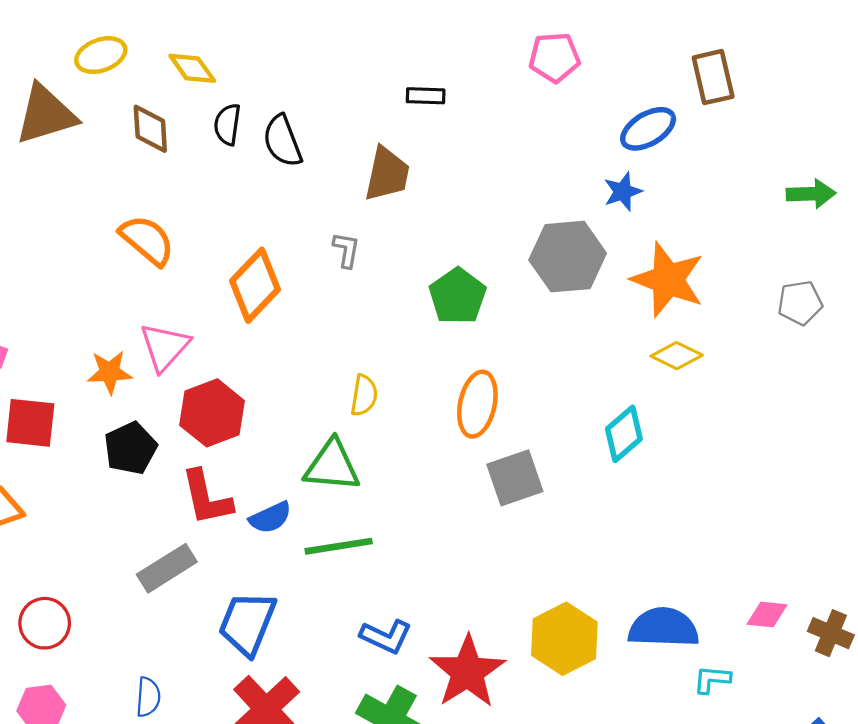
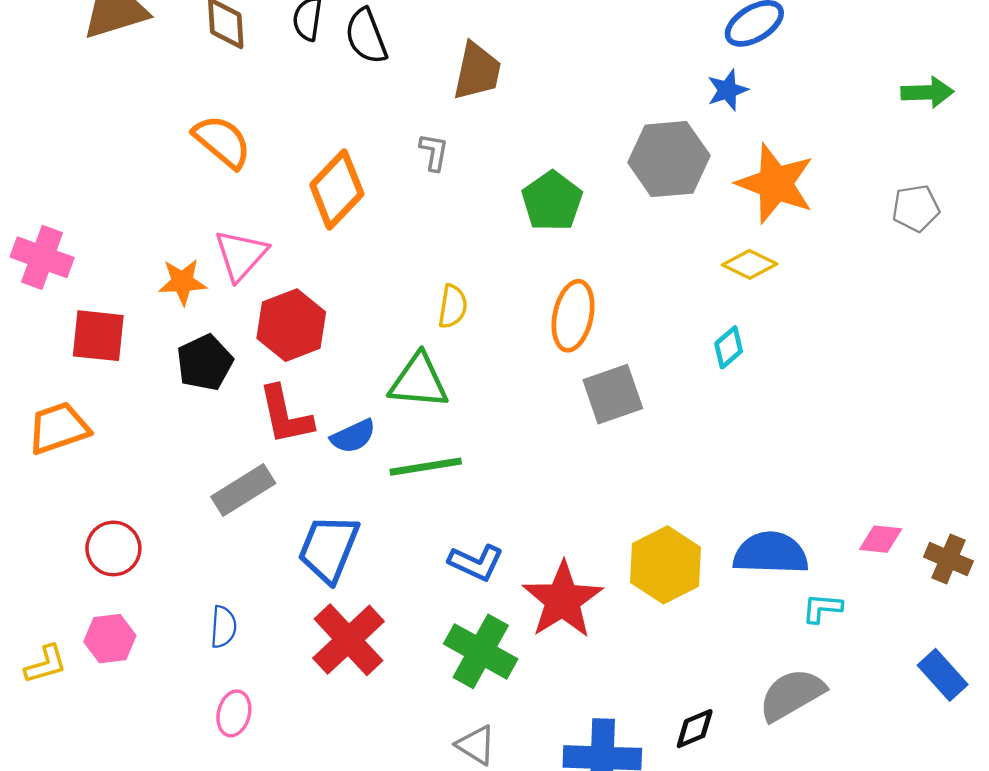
yellow diamond: (677, 356) -> (750, 264), moved
cyan diamond: (624, 434) -> (729, 347), size x0.7

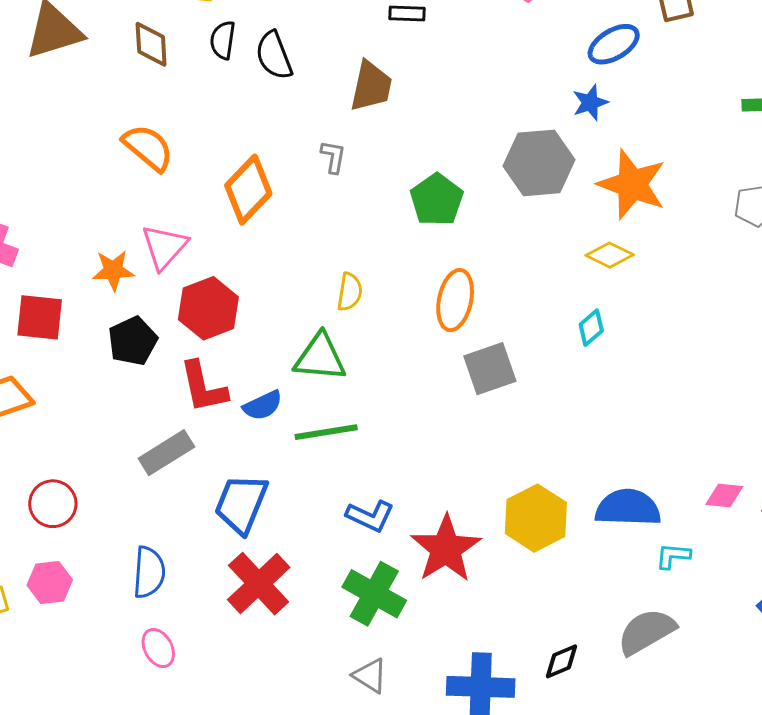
blue semicircle: (223, 627) -> (149, 572), size x1.4
pink ellipse: (234, 713) -> (158, 648), turned -42

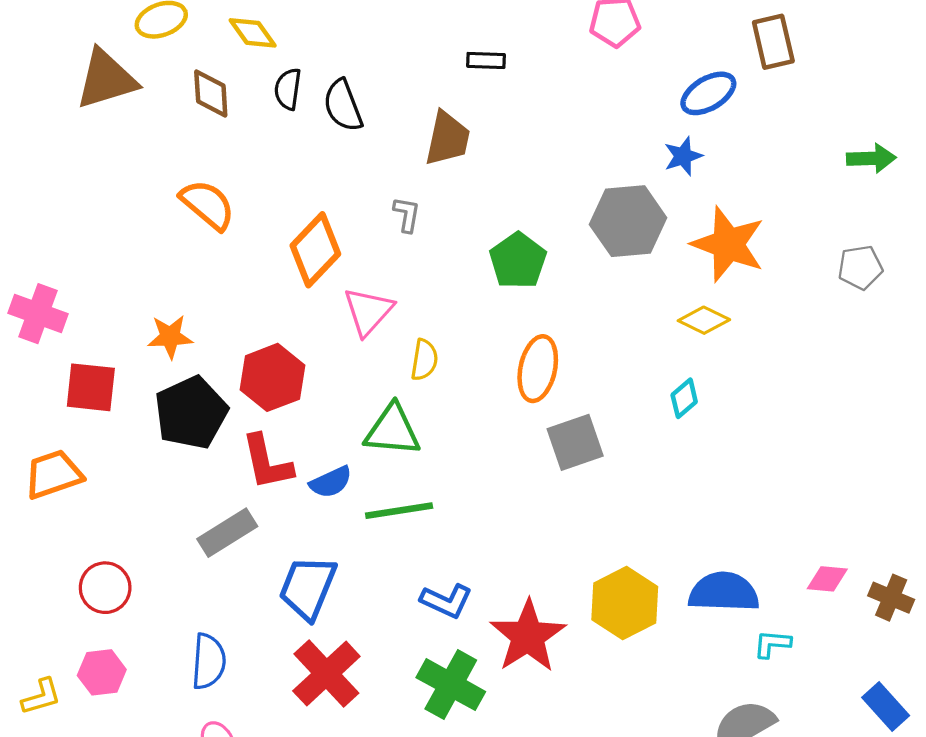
pink triangle: (164, 247) -> (368, 311), moved
black pentagon: (133, 341) -> (191, 413), size x1.4

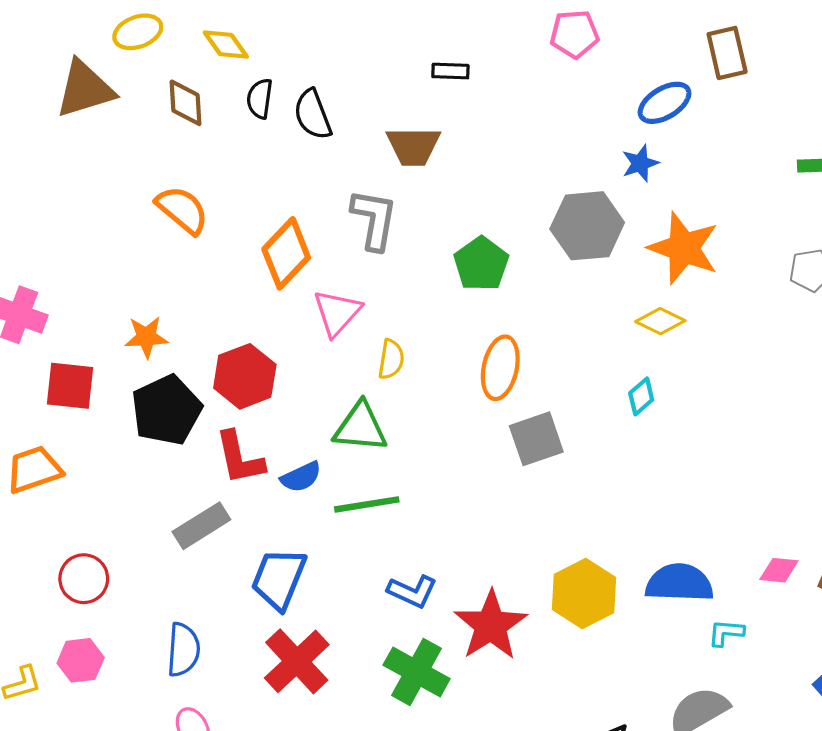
brown trapezoid: (447, 139) -> (413, 146), turned 78
gray L-shape: (407, 215) -> (374, 219), size x1.8

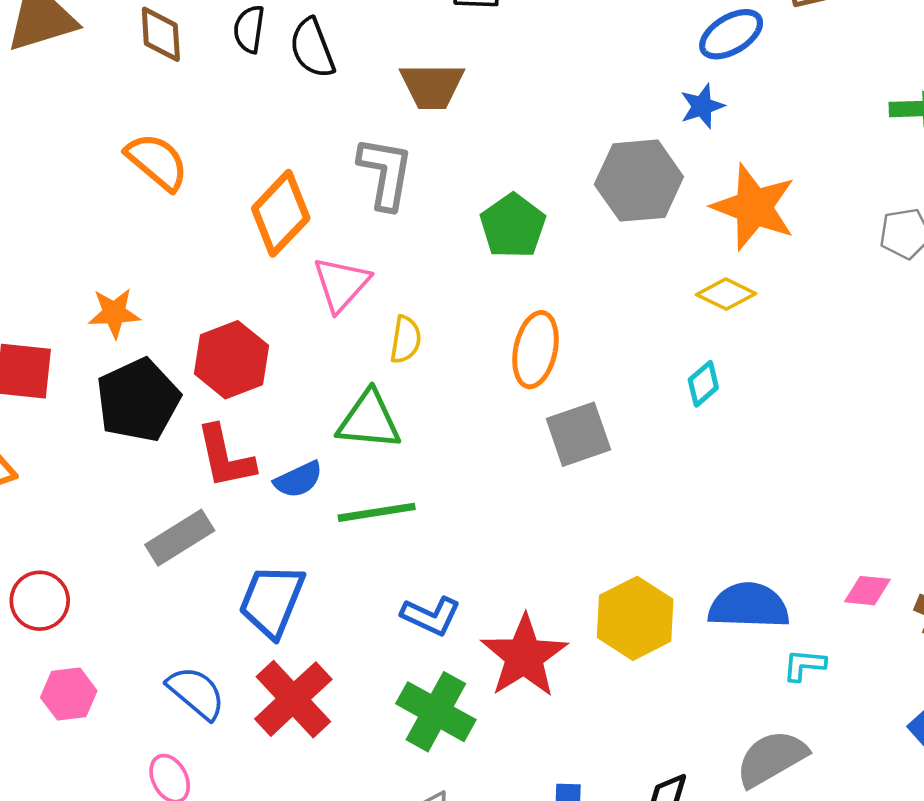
blue semicircle: (183, 650) -> (196, 693), moved, turned -54
pink hexagon: (81, 660) -> (69, 694), moved

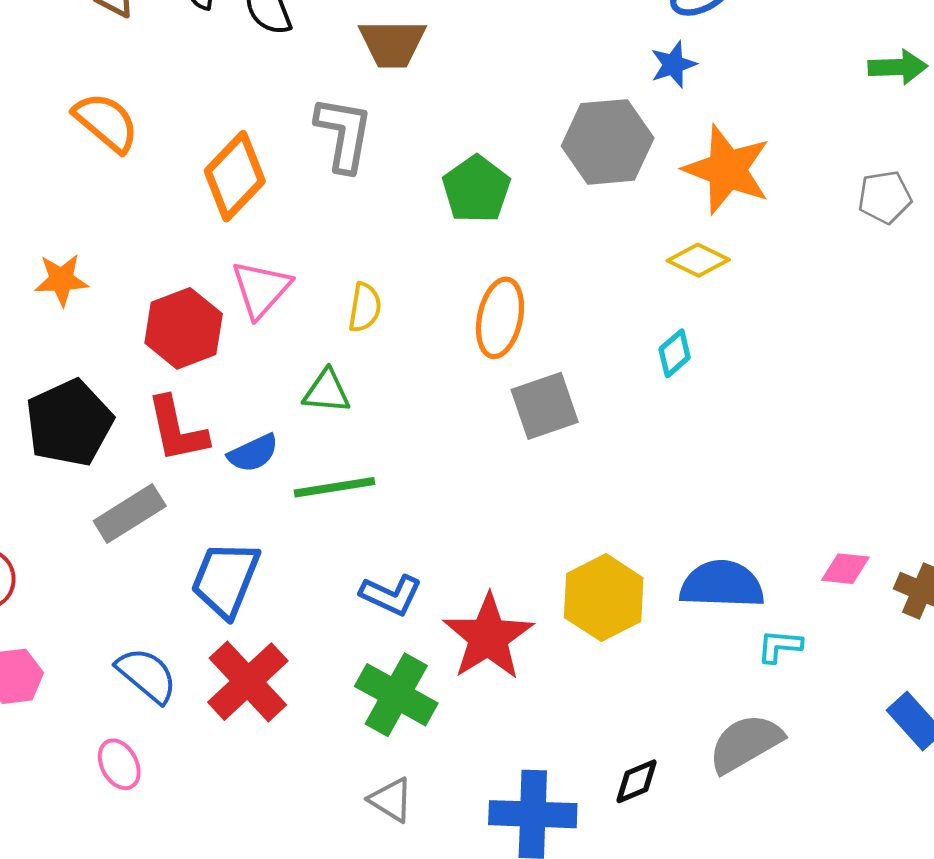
pink triangle: (341, 284) -> (261, 289), moved
black pentagon: (138, 400) -> (69, 423), moved
green triangle: (369, 420) -> (327, 391), size x0.7

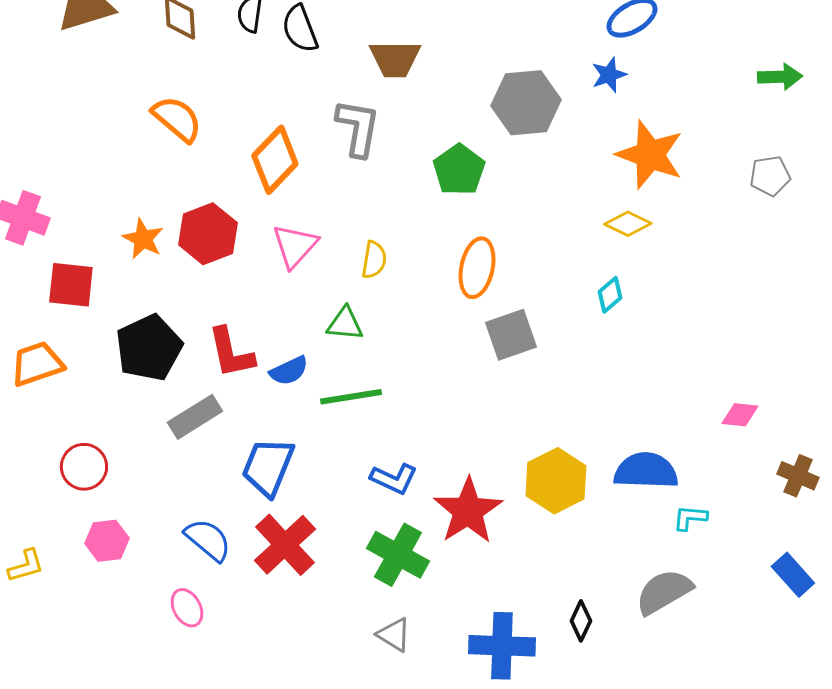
gray hexagon: (608, 142) -> (526, 103), moved
orange star: (61, 280) -> (143, 239), turned 30
red hexagon: (184, 328) -> (208, 234), moved
pink diamond: (845, 569) -> (740, 415), moved
black diamond: (637, 781) -> (581, 621), turned -42

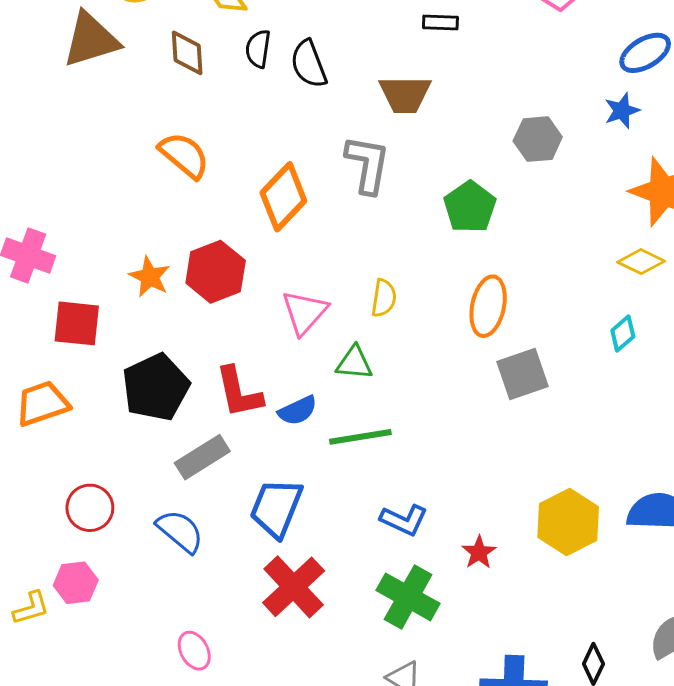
gray hexagon: (526, 103) -> (538, 139), size x0.7
pink triangle: (295, 246) -> (305, 312), moved
red star: (468, 511) -> (479, 552), size x0.5
blue semicircle: (208, 540) -> (180, 531), moved
pink hexagon: (107, 541) -> (76, 583), moved

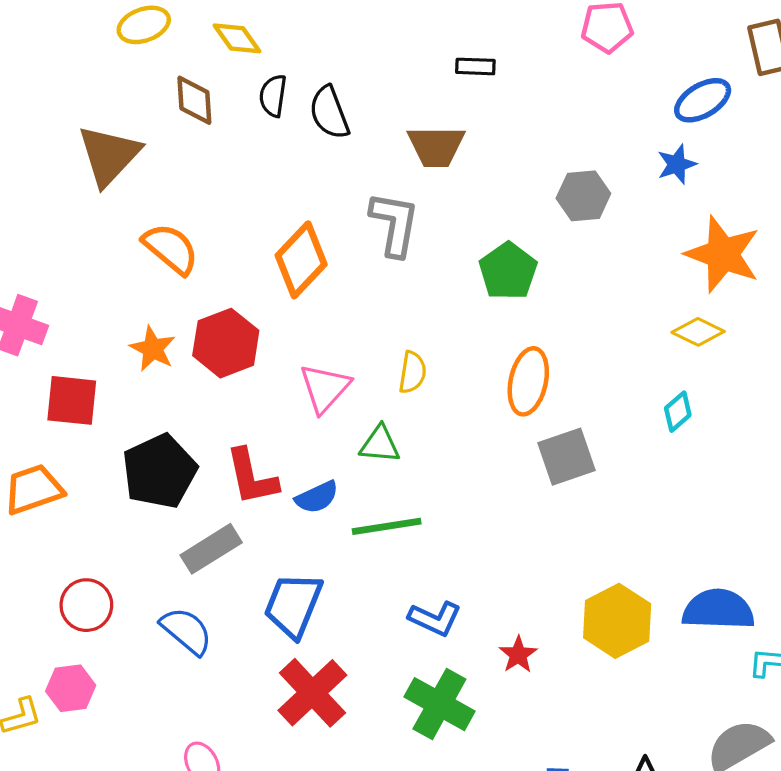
brown triangle: (91, 40) -> (109, 155), moved, turned -30
orange semicircle: (184, 155) -> (171, 249), moved

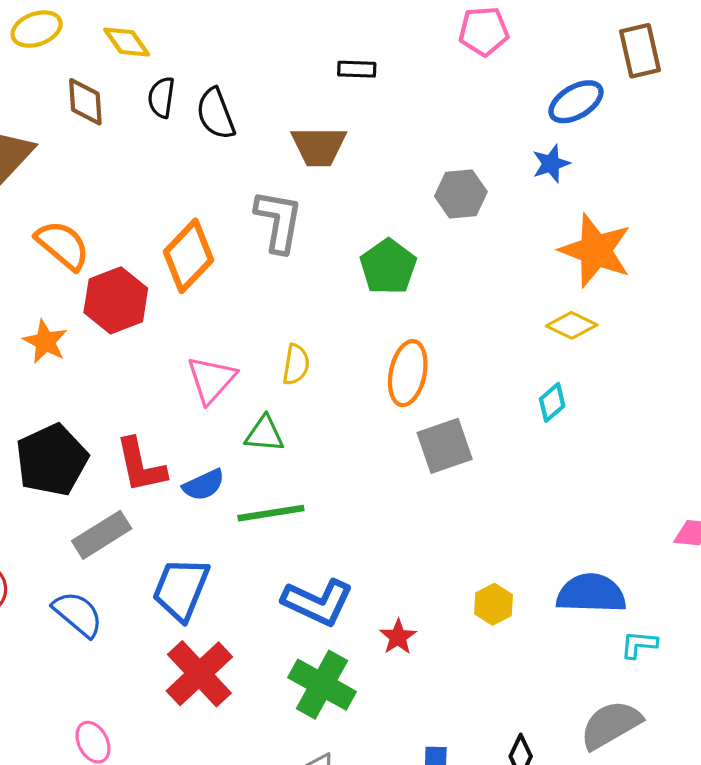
red hexagon: (226, 343) -> (116, 300), moved
blue L-shape: (435, 619) -> (318, 602), size x1.4
yellow hexagon: (617, 621) -> (493, 604), size x0.6

